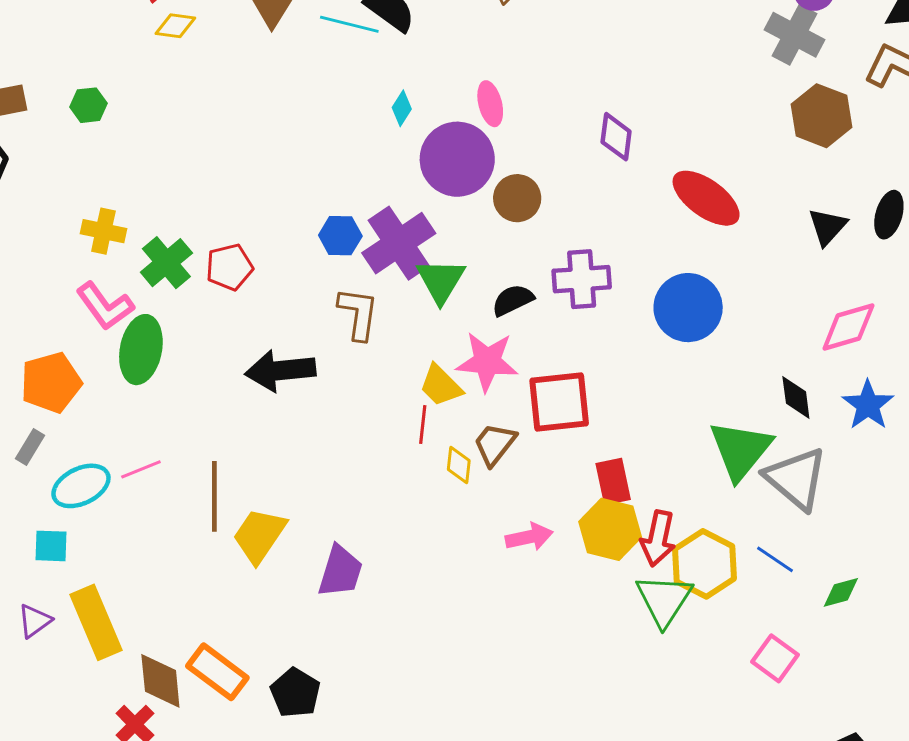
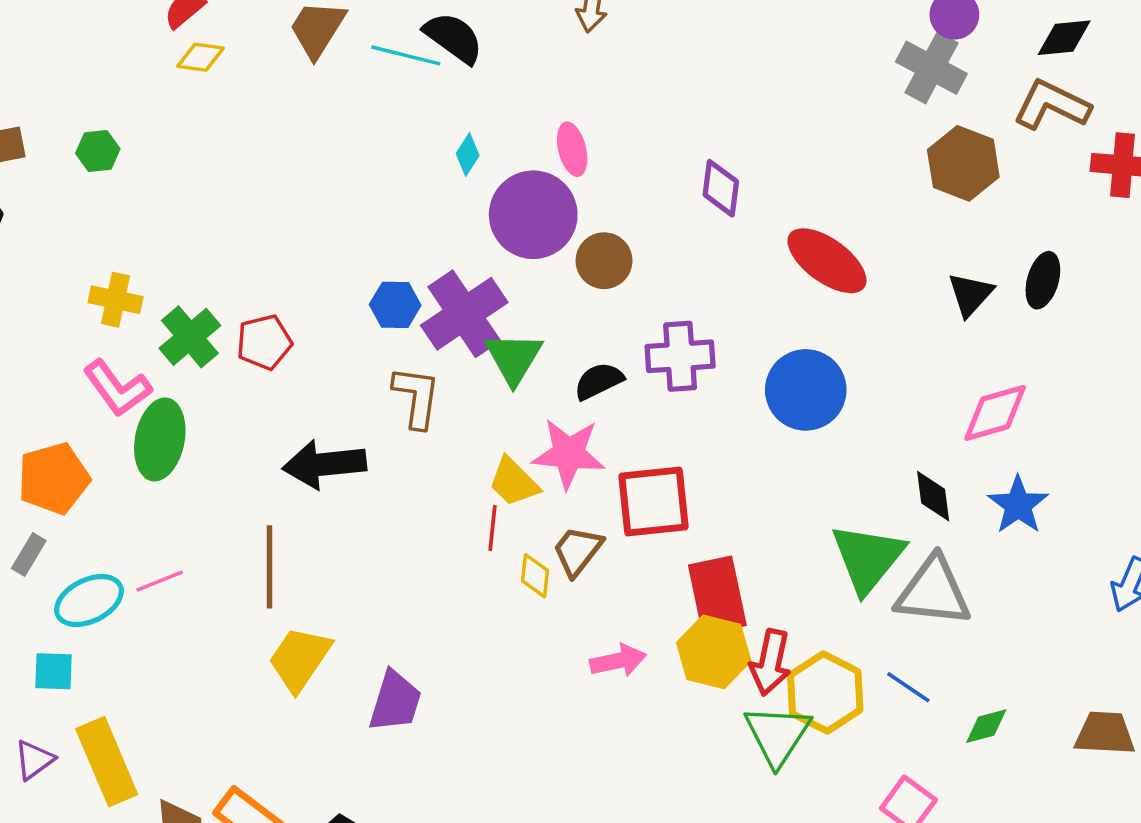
gray triangle: (796, 478) -> (933, 592), turned -34
red rectangle: (613, 481) -> (717, 595), size x1.4
brown line: (214, 496) -> (270, 567), moved

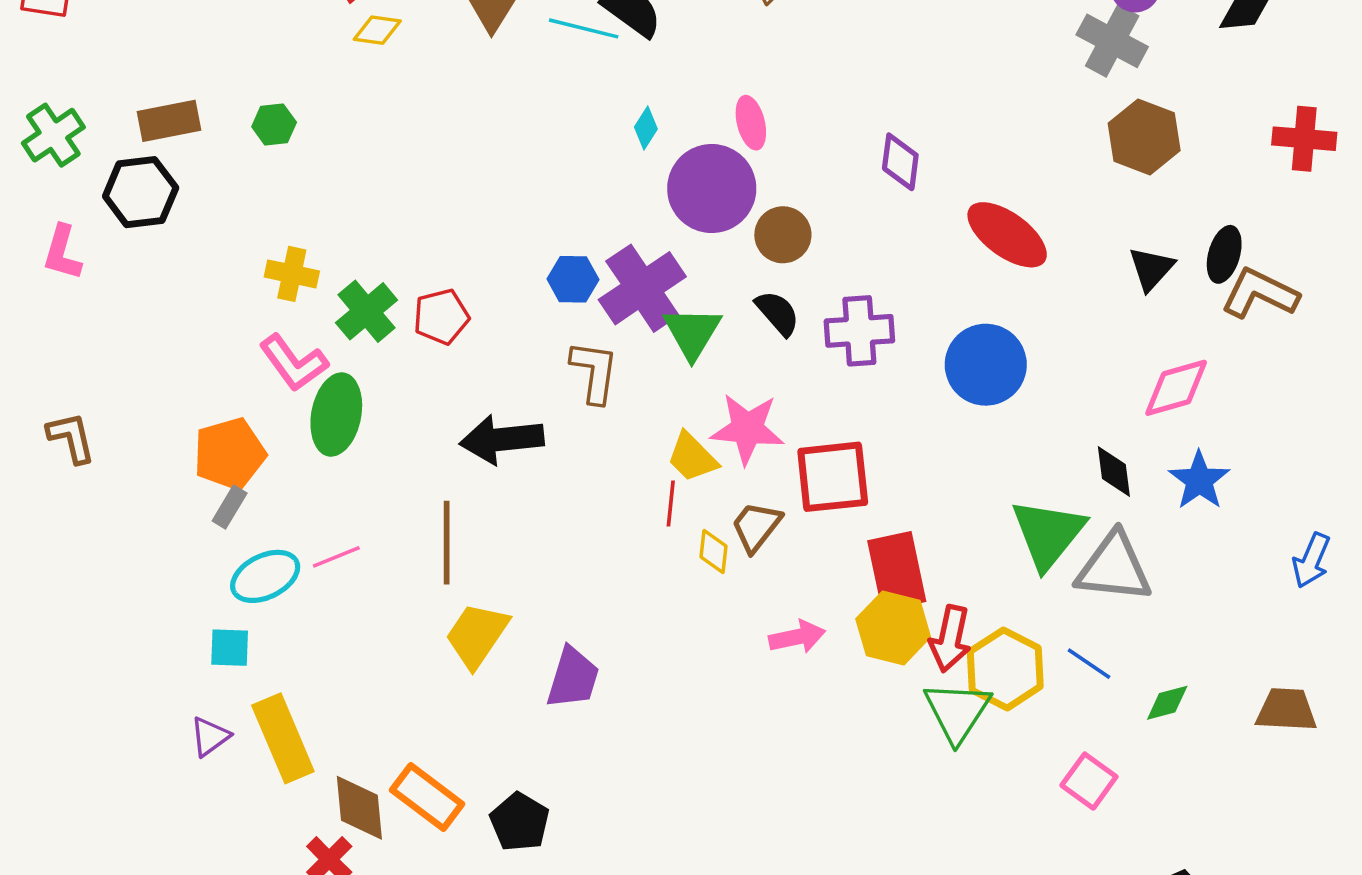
brown L-shape: (1052, 105) -> (1260, 294), moved
black semicircle: (599, 381) -> (778, 313), moved, turned 75
gray rectangle: (29, 554) -> (230, 507), moved

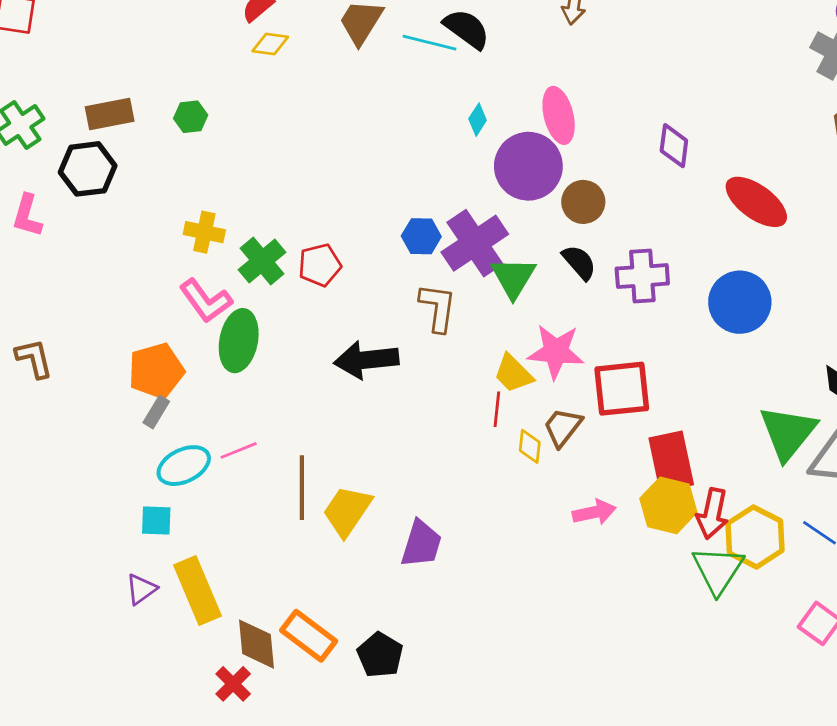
pink ellipse: (751, 123) -> (559, 115), size x1.4
brown line: (447, 543) -> (302, 488), moved

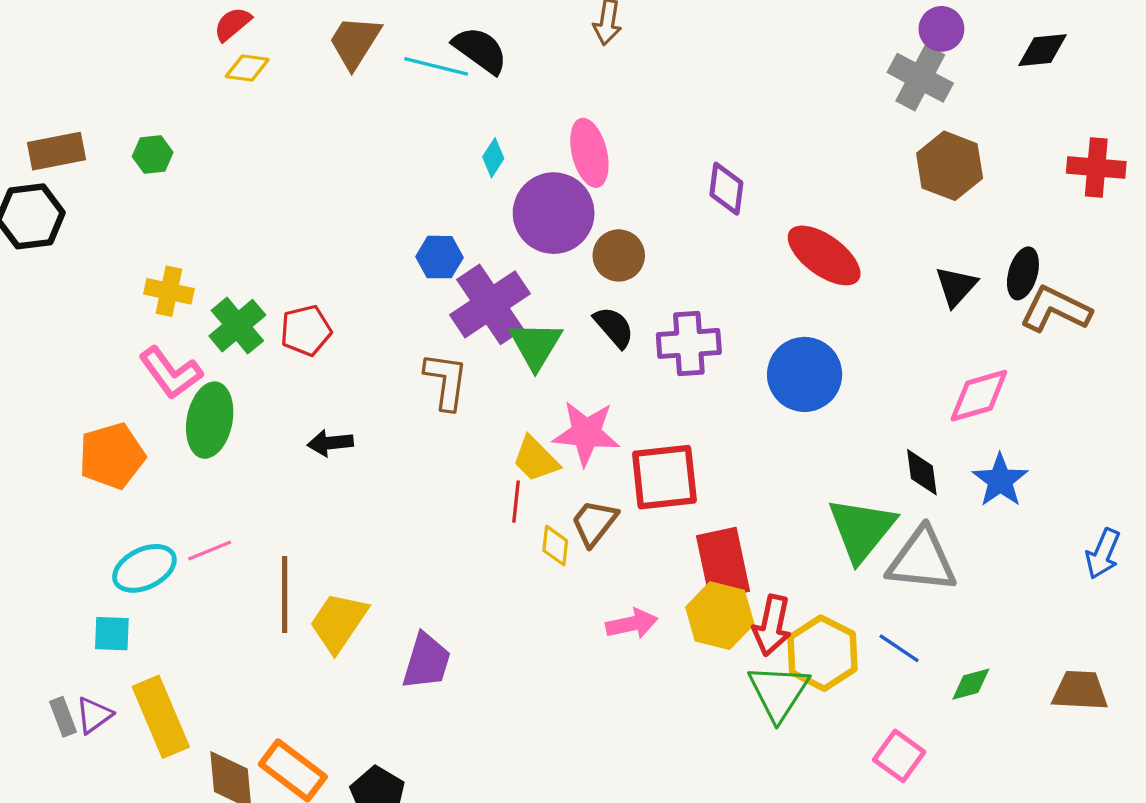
blue hexagon: (421, 236) -> (439, 257), moved
black arrow: (366, 360) -> (330, 443), moved, size x0.6
gray rectangle: (156, 412) -> (63, 717), moved, turned -52

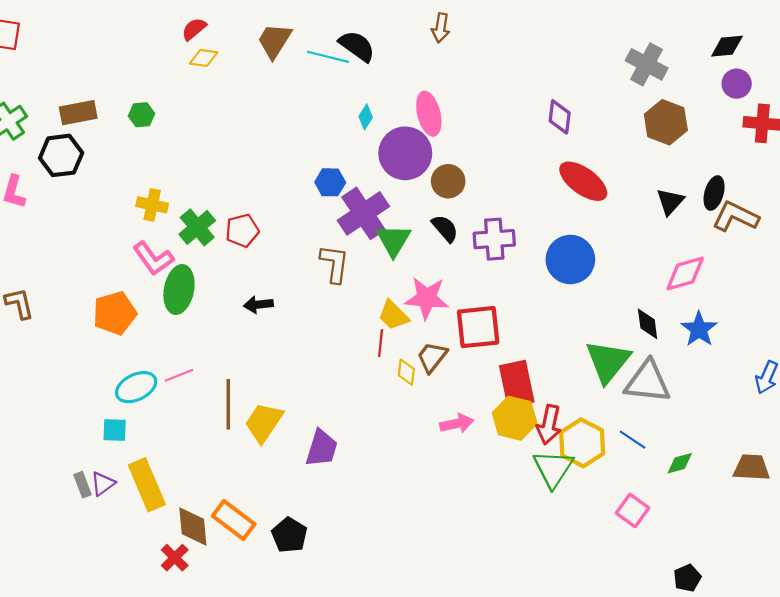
purple circle: (941, 29) -> (737, 84), moved
purple diamond: (726, 189) -> (560, 117), moved

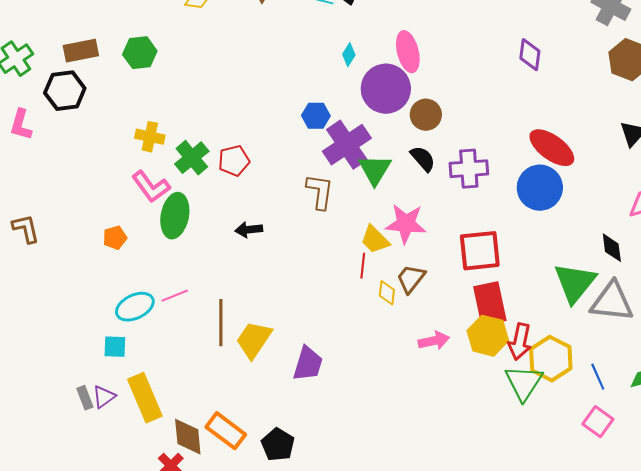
green hexagon: (141, 115) -> (140, 53), size x1.4
red ellipse: (583, 181) -> (552, 148), moved
orange pentagon: (115, 313) -> (115, 238), size x0.6
red square: (478, 327) -> (480, 251), moved
blue line: (633, 440) -> (598, 377), moved, turned 32

